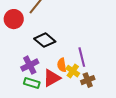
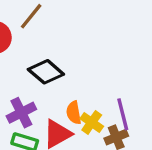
purple line: (82, 57) -> (123, 114), moved

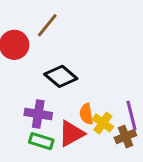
purple cross: (21, 113) -> (38, 114), turned 36

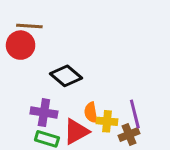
brown line: (47, 25) -> (29, 26), moved, turned 55
yellow cross: (103, 123) -> (107, 121), turned -30

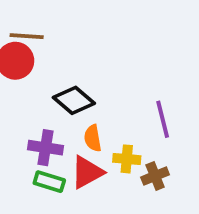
orange semicircle: (91, 113) -> (93, 138), moved
purple line: (135, 114) -> (163, 119), moved

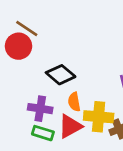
brown line: (27, 36) -> (27, 29), turned 30
yellow cross: (127, 159) -> (99, 117), size x1.5

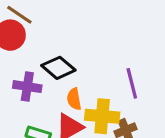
purple cross: (40, 109) -> (27, 87), moved

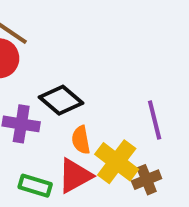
yellow cross: (102, 116) -> (117, 162), turned 32

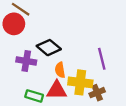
yellow cross: (117, 162) -> (80, 82), turned -30
red triangle: (75, 176) -> (57, 90), turned 30

